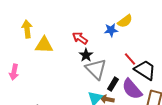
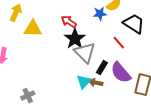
yellow arrow: (27, 29) -> (16, 13), turned 30
black star: (86, 55) -> (75, 39), size x1.5
black trapezoid: (145, 70) -> (134, 24), moved

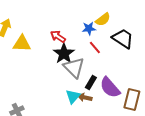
red line: (119, 43) -> (95, 48), moved

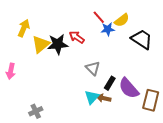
yellow triangle: (22, 44) -> (41, 44), turned -42
red line: (95, 48) -> (99, 17), moved
black star: (64, 54) -> (58, 44), moved, turned 30
gray triangle: (74, 68) -> (93, 68), size x0.7

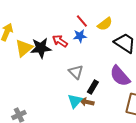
blue star: (108, 29) -> (80, 36), moved
purple semicircle: (129, 88) -> (120, 76), moved

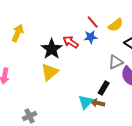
yellow triangle: (24, 48) -> (50, 72), moved
black star: (41, 48) -> (52, 49), turned -30
gray triangle: (76, 72) -> (116, 62), moved, turned 49

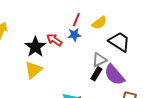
red line: (93, 22) -> (76, 20), turned 64
black rectangle: (104, 88) -> (96, 74), moved

